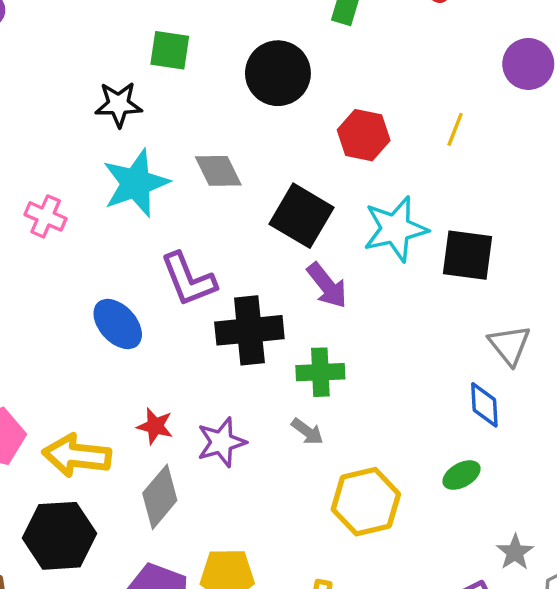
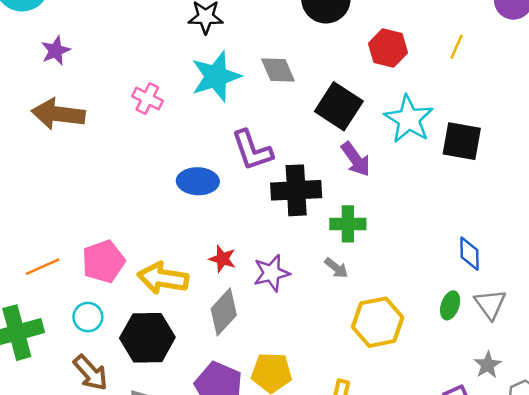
cyan star: (395, 229) -> (409, 119), turned -30
blue ellipse: (118, 324) -> (198, 181), turned -48
gray triangle: (509, 345) -> (490, 304), moved
green ellipse: (462, 475) -> (450, 305), turned -44

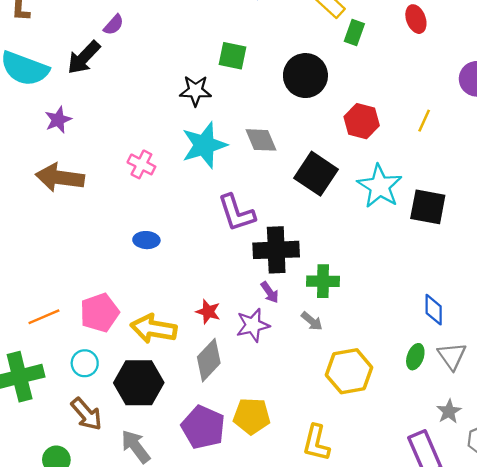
purple arrow: (356, 159) -> (270, 292), moved, size x0.7
blue ellipse: (198, 181) -> (146, 240), moved, size x0.7

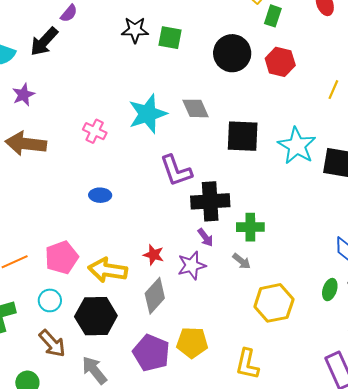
black star: (195, 91) -> (135, 30), moved
red hexagon: (362, 121) -> (280, 62), moved
black square: (316, 174) -> (243, 136), turned -30

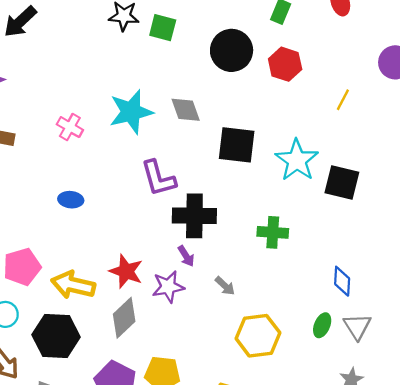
green cross: (250, 227) -> (273, 232), moved
red star: (154, 255) -> (126, 271), size x1.4

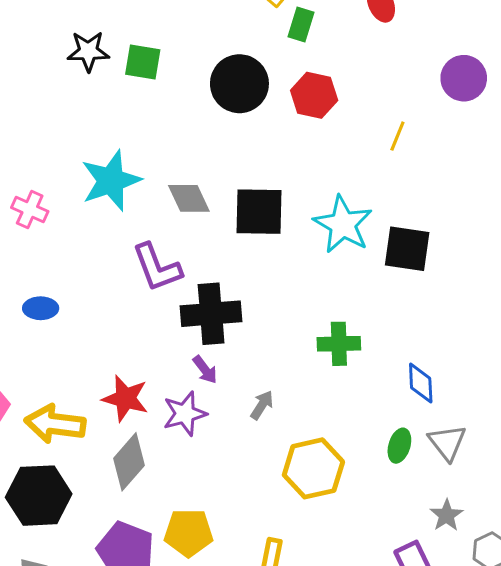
gray diamond: (186, 110) -> (189, 198), moved
green cross: (273, 232) -> (339, 344), moved
gray arrow: (225, 286) -> (262, 405), turned -95

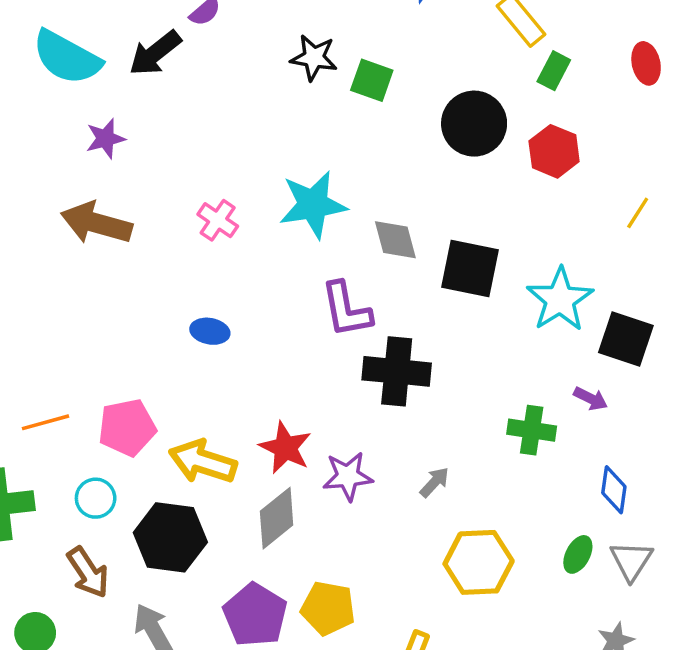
purple arrow: (205, 370) -> (591, 399), moved, turned -36

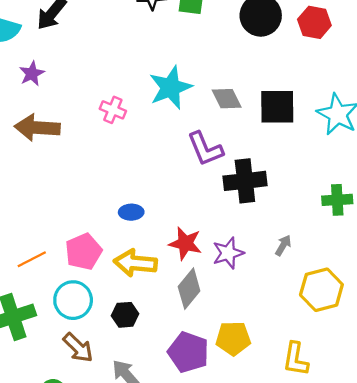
blue ellipse: (210, 331) -> (131, 212), moved
cyan circle: (96, 498) -> (73, 300), size x1.5
black hexagon: (170, 537) -> (125, 315), size x0.6

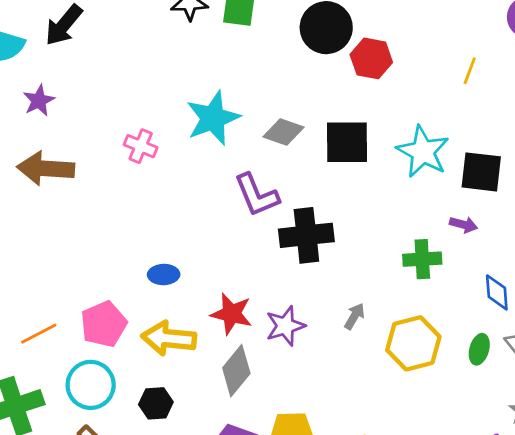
red hexagon: (314, 22) -> (371, 58), moved
gray diamond: (227, 99) -> (284, 132), turned -44
yellow hexagon: (321, 290) -> (413, 343), moved

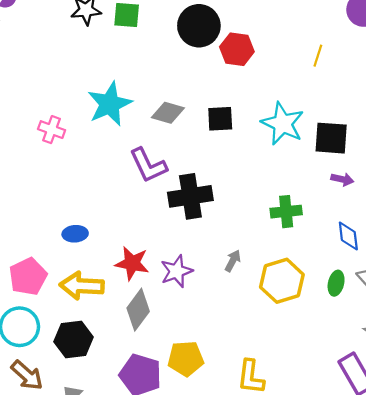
black square: (347, 142) -> (220, 119), size x0.7
purple arrow: (463, 225) -> (342, 179), moved
black hexagon: (156, 403) -> (74, 339), size x1.4

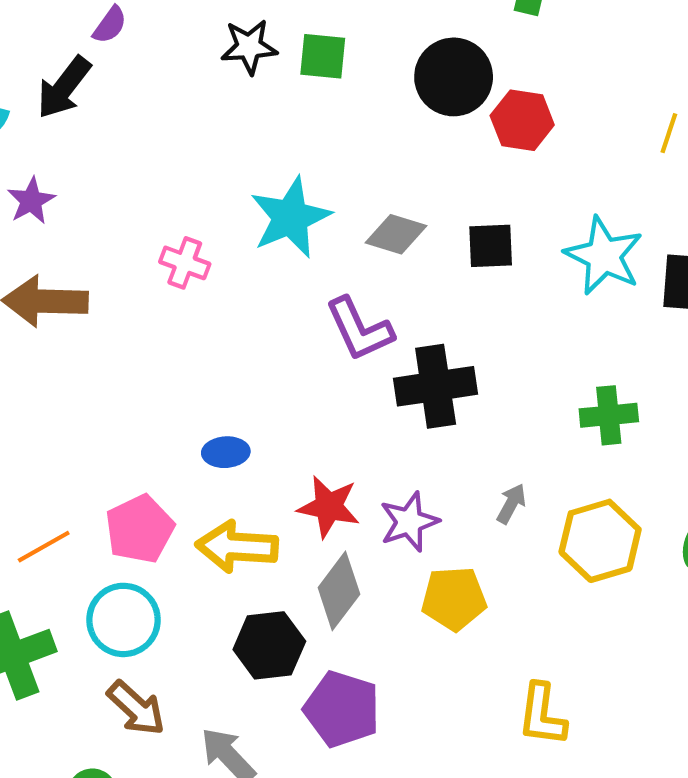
black hexagon: (74, 339) -> (269, 645), moved
yellow pentagon: (186, 359) -> (454, 599), moved

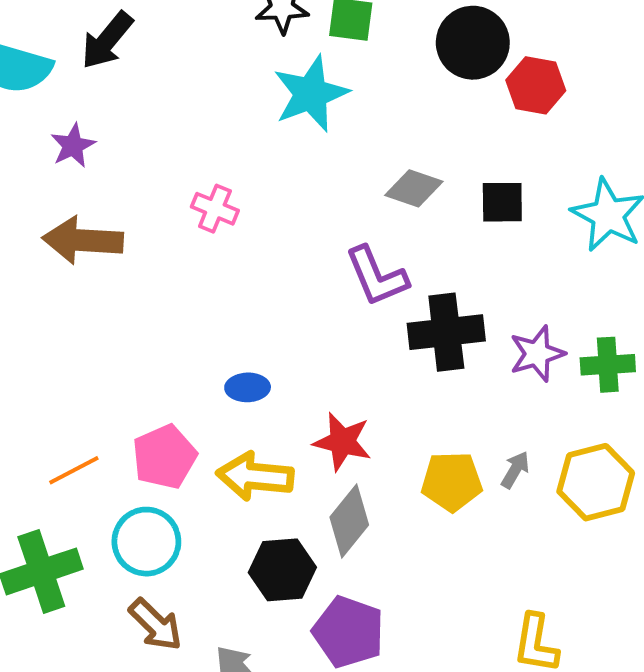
cyan star: (290, 217) -> (311, 94), moved
gray arrow: (511, 504) -> (515, 470), moved
purple star: (409, 522) -> (537, 354), moved
yellow pentagon: (454, 599) -> (452, 482), moved

